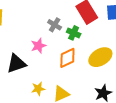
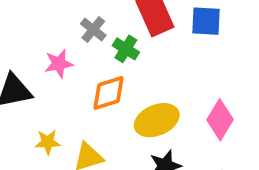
yellow ellipse: (100, 57) -> (157, 120), moved

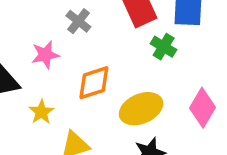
green cross: (126, 49) -> (164, 47), moved
yellow star: (48, 142) -> (41, 112), moved, turned -30

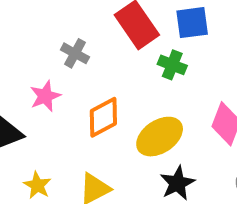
yellow star: (41, 112) -> (37, 185), moved

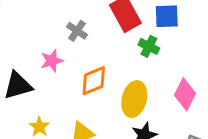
yellow ellipse: (160, 137) -> (134, 99), turned -48

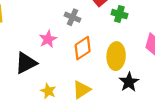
gray cross: (77, 31) -> (73, 17), moved

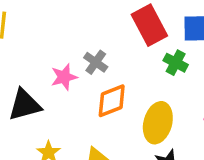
gray cross: (73, 17) -> (96, 62), moved

